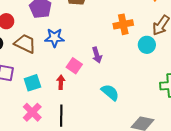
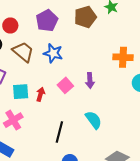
red arrow: (61, 82) -> (41, 94), moved
black line: (61, 116) -> (59, 132), moved

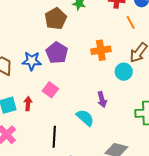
purple pentagon: (47, 21) -> (57, 53), moved
purple arrow: (90, 80) -> (102, 100), moved

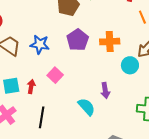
purple pentagon: (57, 53) -> (78, 40), moved
black line: (54, 137) -> (42, 117), moved

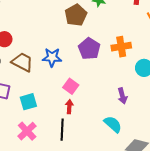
red arrow: (31, 86) -> (69, 107), moved
cyan semicircle: (86, 107) -> (113, 124), moved

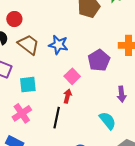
purple pentagon: (89, 49) -> (99, 60), moved

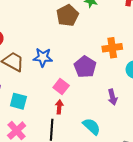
cyan square: (28, 85) -> (18, 101), turned 30
cyan semicircle: (108, 121) -> (92, 126), moved

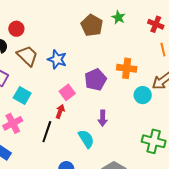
brown pentagon: (67, 15) -> (92, 25), turned -30
purple arrow: (113, 97) -> (103, 118), moved

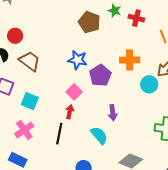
red cross: (156, 24) -> (136, 18), moved
blue star: (57, 59) -> (78, 60), moved

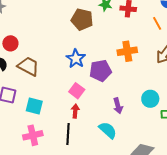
blue star: (78, 60) -> (76, 59), turned 30
purple pentagon: (100, 75) -> (100, 71), turned 30
cyan circle: (149, 84) -> (150, 99), moved
pink cross: (24, 130) -> (33, 135), turned 30

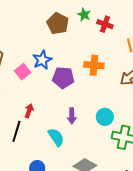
pink square: (77, 91) -> (23, 72), moved

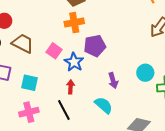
blue star: (42, 60) -> (74, 62), moved
orange cross: (94, 65) -> (74, 23), moved
black line: (16, 131) -> (64, 110), turned -30

